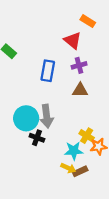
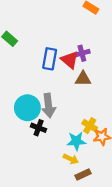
red triangle: (73, 41) -> (70, 60), moved
brown rectangle: (80, 171) -> (83, 174), moved

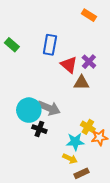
purple cross: (82, 53) -> (89, 62), moved, turned -32
blue rectangle: (50, 59) -> (50, 45), moved
gray arrow: (49, 106) -> (49, 108), turned -60

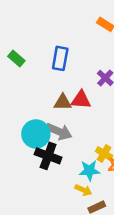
red triangle: (69, 65) -> (81, 100), moved, turned -36
brown triangle: (82, 83) -> (63, 102), moved
black cross: (39, 129) -> (48, 156), size x1.5

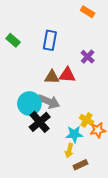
black cross: (48, 156) -> (40, 122), turned 30
yellow arrow: (83, 190) -> (69, 151), turned 80

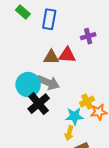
green rectangle: (13, 40) -> (23, 12), moved
purple cross: (88, 57) -> (88, 36), turned 32
yellow cross: (87, 120) -> (87, 101), turned 32

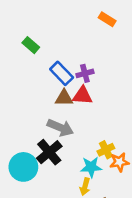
blue rectangle: (49, 19) -> (62, 73), moved, turned -54
purple cross: (88, 36) -> (85, 73), moved
cyan circle: (28, 85) -> (23, 167), moved

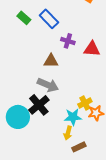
blue rectangle: (62, 73) -> (49, 19), moved
purple cross: (85, 73) -> (68, 41), turned 32
red triangle: (82, 96) -> (92, 49), moved

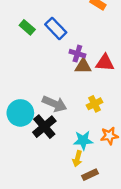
brown triangle: (51, 61) -> (83, 66), moved
yellow cross: (85, 103) -> (95, 104), moved
cyan circle: (18, 117) -> (20, 113), moved

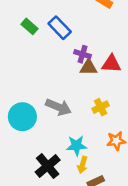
black cross: (44, 127) -> (48, 166), moved
cyan star: (83, 140) -> (76, 146), moved

